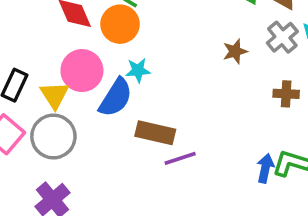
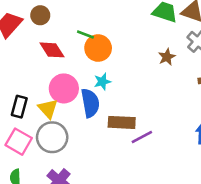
orange circle: (120, 24) -> (98, 48), moved
blue semicircle: (116, 98) -> (90, 103), turned -32

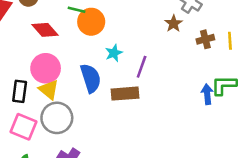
brown star: (167, 57) -> (174, 24), moved
cyan star: (102, 82) -> (114, 53), moved
pink circle: (64, 88) -> (46, 68), moved
purple line: (142, 137) -> (142, 67), moved, turned -35

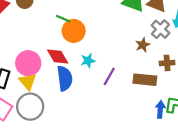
red diamond: (45, 30) -> (58, 56), moved
brown rectangle: (125, 94) -> (145, 80), moved

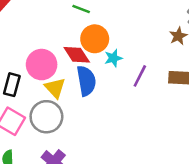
orange circle: (74, 31) -> (95, 39), moved
yellow triangle: (28, 82) -> (55, 88), moved

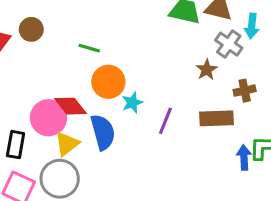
red diamond: (77, 55) -> (71, 106), moved
yellow triangle: (55, 88) -> (67, 144), turned 40

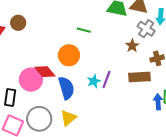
green line: (89, 48) -> (84, 30), moved
cyan star: (132, 103) -> (94, 81), moved
yellow triangle: (67, 144) -> (68, 118), moved

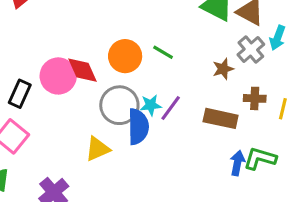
green line: (84, 30) -> (163, 52), moved
blue semicircle: (66, 88) -> (138, 127), moved
gray circle: (39, 119) -> (119, 105), moved

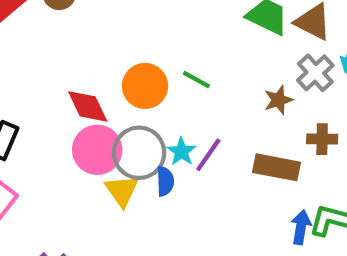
pink circle: (58, 76) -> (97, 150), moved
cyan star: (151, 105) -> (181, 152), turned -30
blue semicircle: (138, 127) -> (165, 181), size x0.6
yellow triangle: (97, 149) -> (122, 191), moved, turned -40

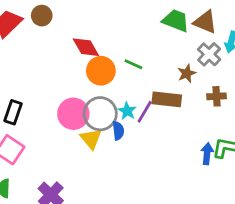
red diamond: (88, 106) -> (86, 47), moved
brown rectangle: (276, 167) -> (167, 99), moved

